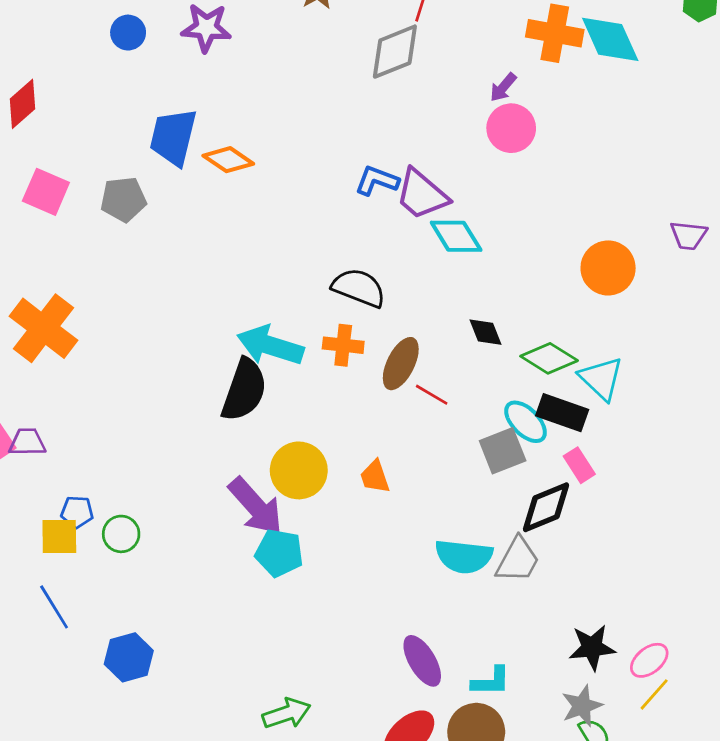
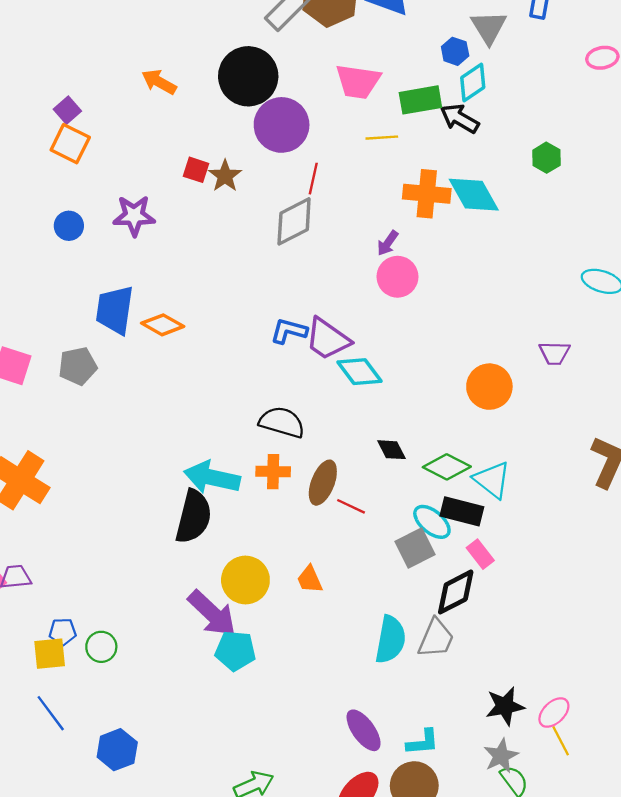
cyan semicircle: (464, 556) -> (390, 639), turned -81
yellow line: (654, 694) -> (561, 741), turned -64

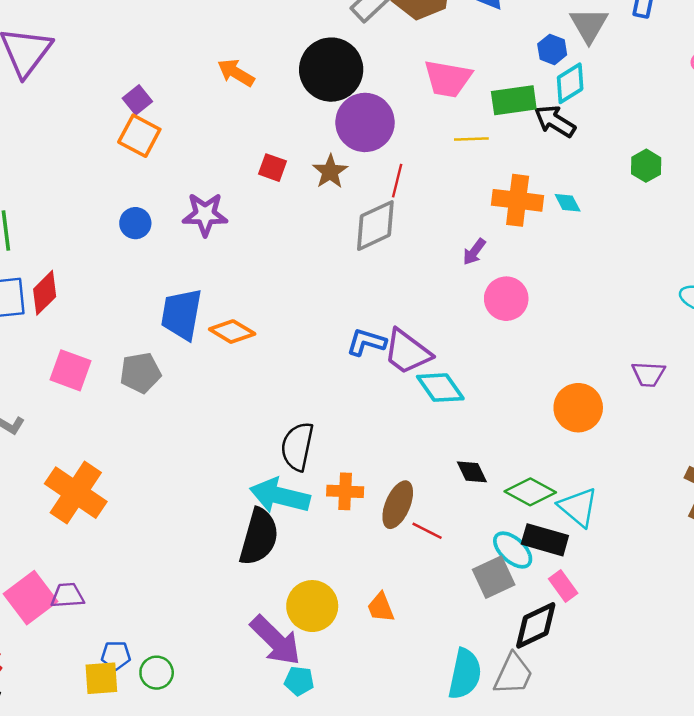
brown star: (225, 176) -> (330, 172), moved
cyan diamond: (474, 195) -> (568, 203), size x0.5
pink circle: (397, 277) -> (506, 299), moved
black semicircle: (282, 422) -> (297, 446), moved, turned -96
cyan pentagon: (235, 651) -> (299, 681), size x0.7

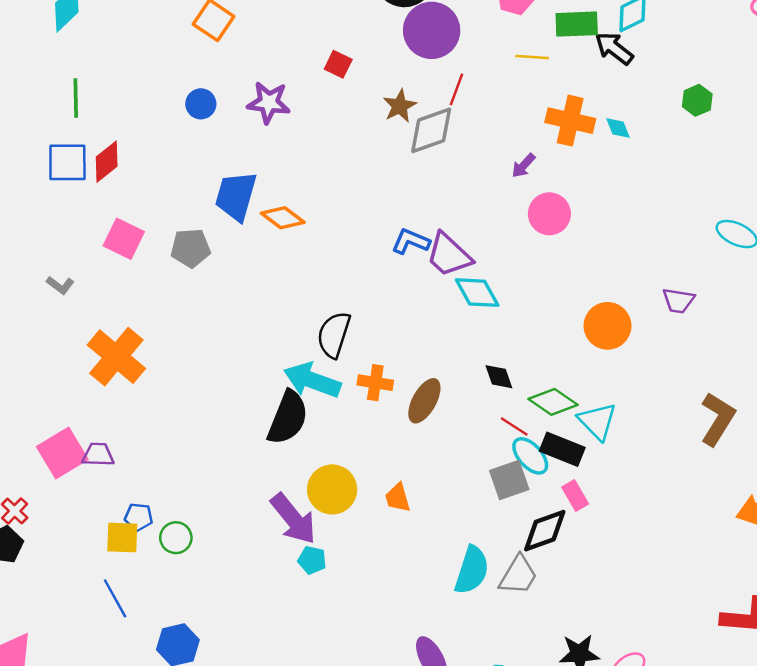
brown star: (330, 172) -> (400, 106), moved
red line: (427, 531) -> (514, 426), moved

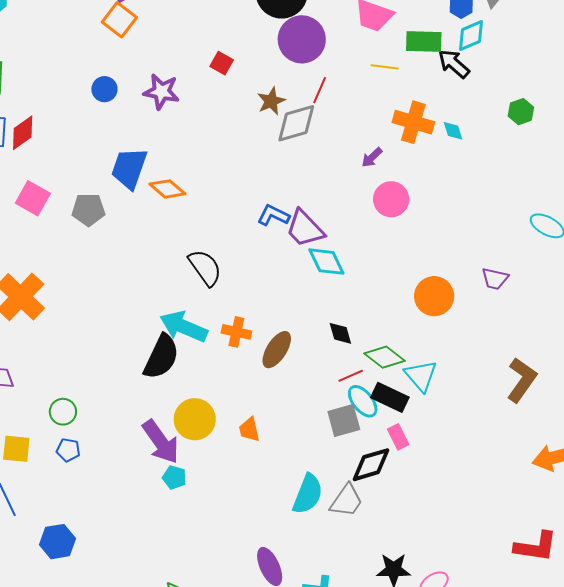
black semicircle: (334, 335) -> (205, 268), moved, turned 123
red line: (514, 426) -> (351, 376), turned -60
blue pentagon: (139, 517) -> (68, 450), moved
green circle: (176, 538) -> (63, 412), moved

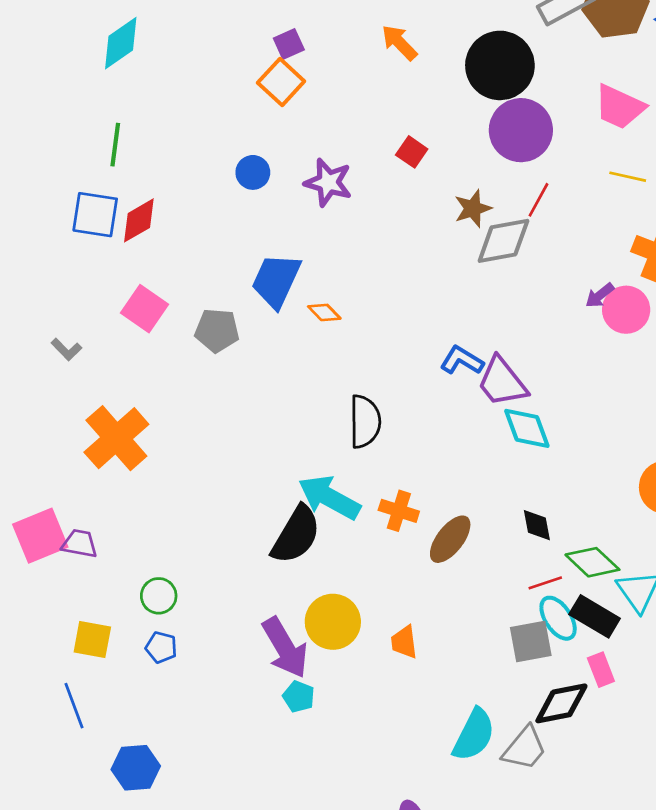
orange diamond: (167, 189) -> (324, 312), size x0.7
pink circle: (391, 199) -> (626, 310), moved
black semicircle: (205, 268) -> (365, 422), turned 30

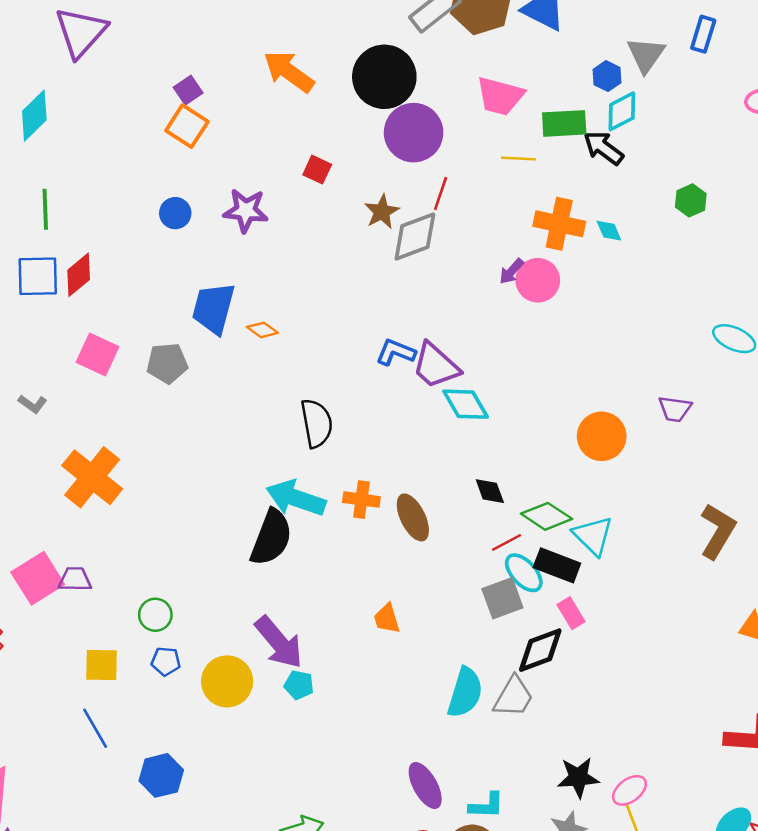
orange arrow: (399, 43) -> (289, 72), size x1.4
brown ellipse: (450, 539) -> (413, 517), turned -54
yellow circle: (333, 622) -> (227, 681), moved

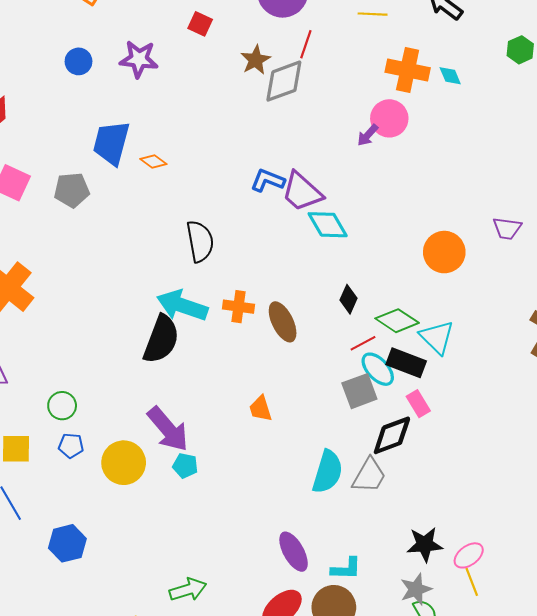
purple arrow: (511, 271) -> (368, 135), moved
black diamond: (490, 491) -> (349, 299), turned 44

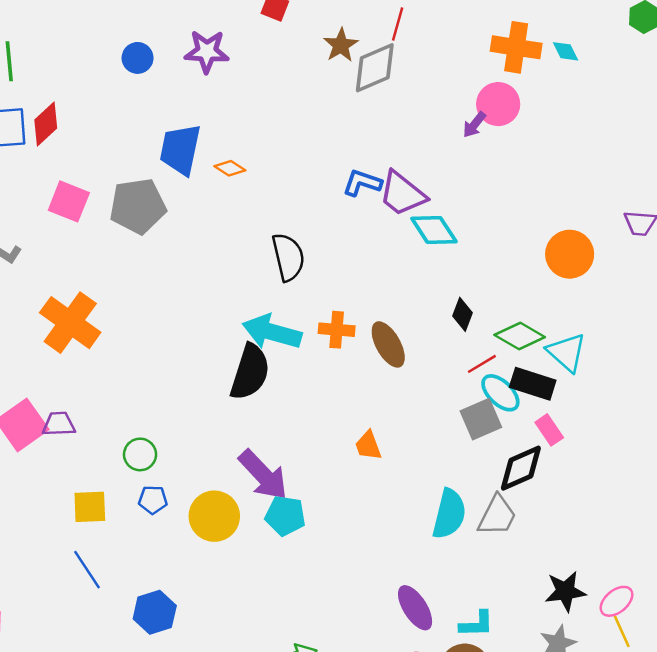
gray pentagon: (72, 190) -> (138, 206), size x1.4
cyan pentagon: (185, 466) -> (285, 516), size x1.4

